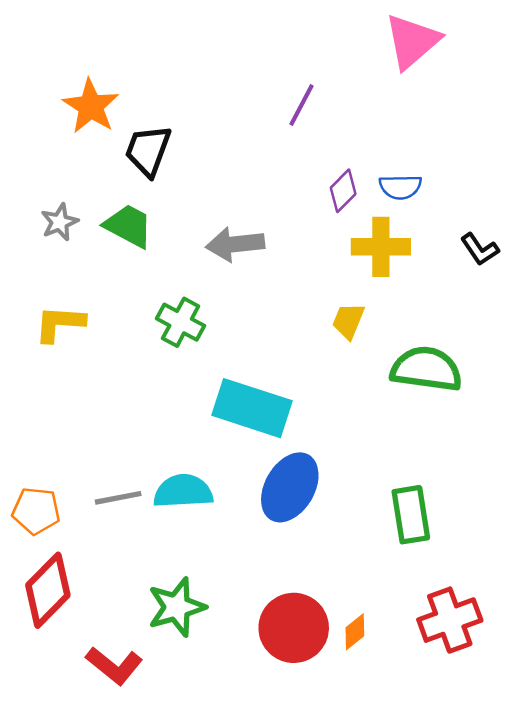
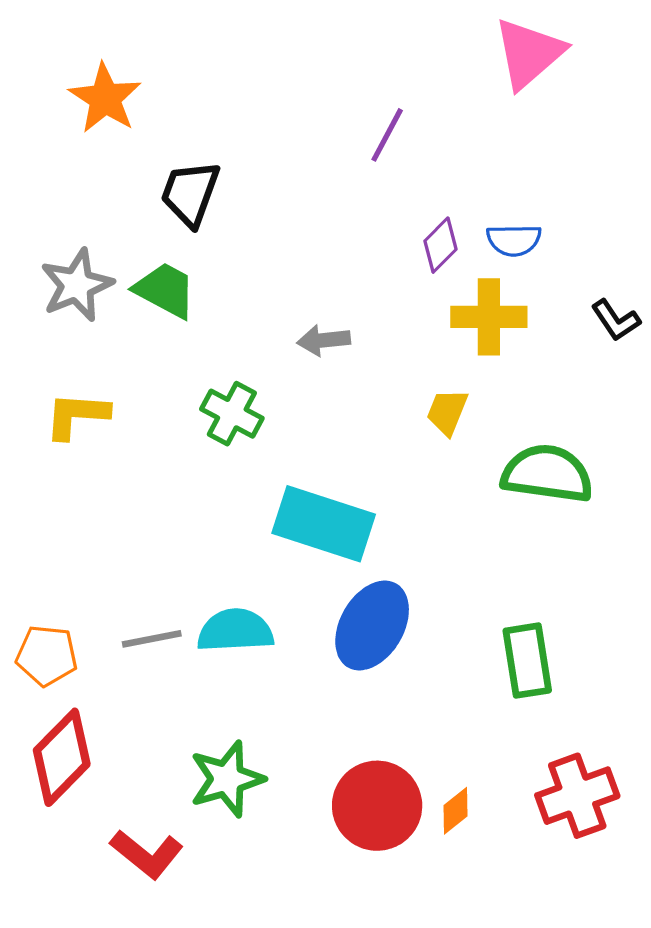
orange star: (91, 106) -> (105, 98), moved
gray star: (60, 222) -> (77, 285), size x1.5
gray arrow: (235, 244) -> (324, 340), moved, size x0.7

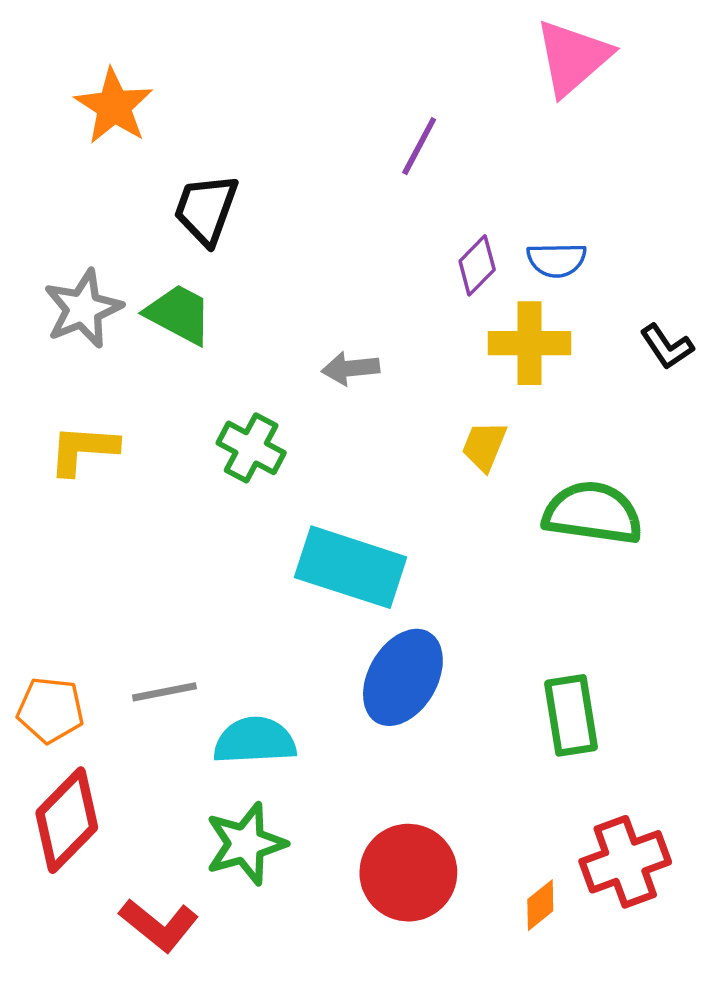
cyan semicircle: (235, 630) -> (255, 741), moved
orange diamond: (455, 811) -> (540, 905), moved

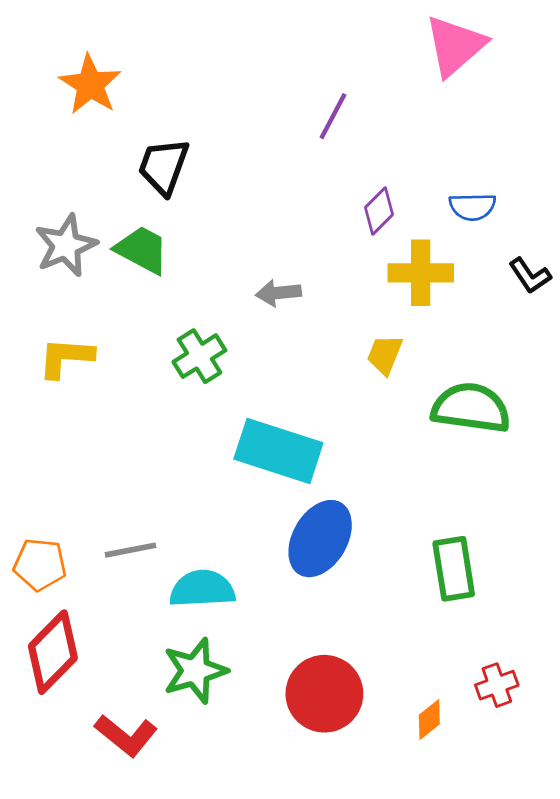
blue semicircle: (557, 260) -> (472, 207), moved
green cross: (251, 448) -> (199, 356), turned 30
red cross: (625, 862) -> (497, 685), size x0.6

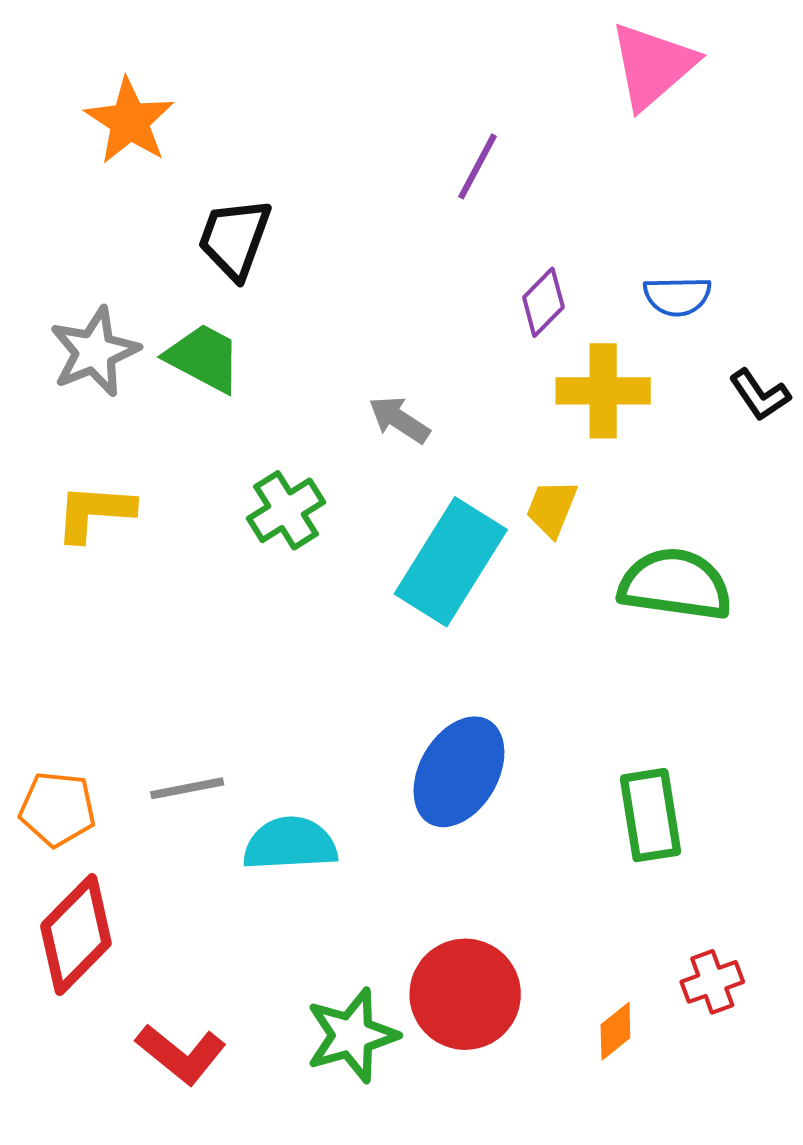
gray arrow: (278, 293) -> (399, 420), turned 39
cyan rectangle: (278, 451) -> (451, 562), moved, turned -76
green star: (195, 671) -> (352, 1035), moved

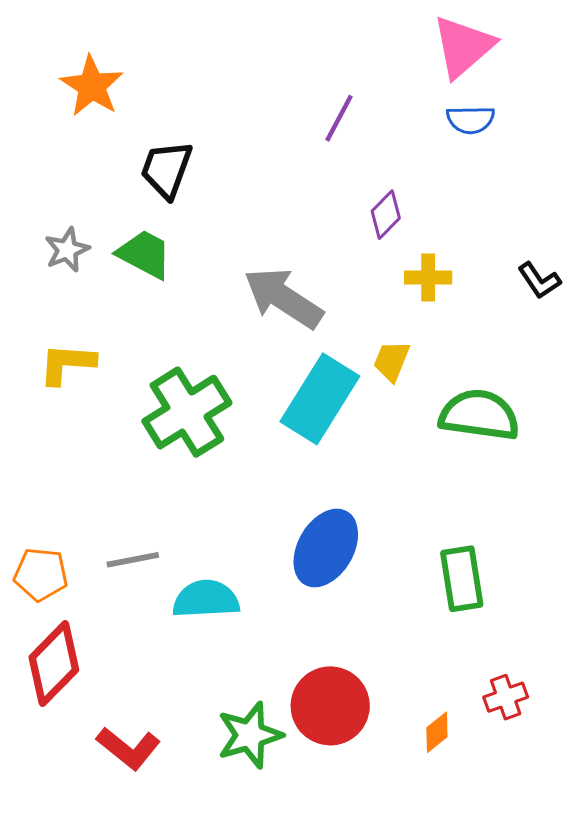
blue semicircle: (677, 296) -> (471, 120), moved
gray star: (94, 352) -> (67, 250), size x0.7
yellow cross: (603, 391) -> (428, 278), size x0.7
gray arrow: (399, 420) -> (283, 298), size x1.8
green cross: (286, 510) -> (187, 412), moved, size x1.6

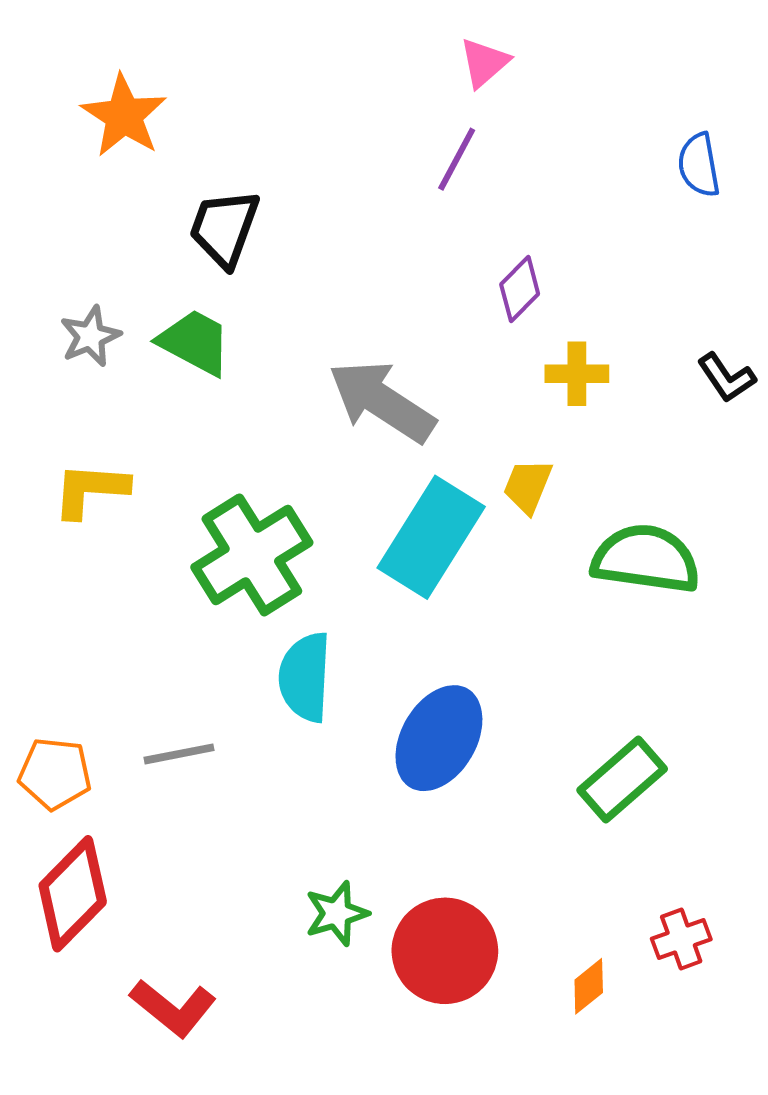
pink triangle: (463, 47) -> (484, 63), moved, size x0.6
blue semicircle: (471, 120) -> (699, 165), moved, turned 81
green rectangle: (462, 579) -> (622, 779), turned 58
cyan semicircle: (206, 599) -> (305, 677), moved, turned -84
green star: (250, 735) -> (337, 913), moved, size x0.7

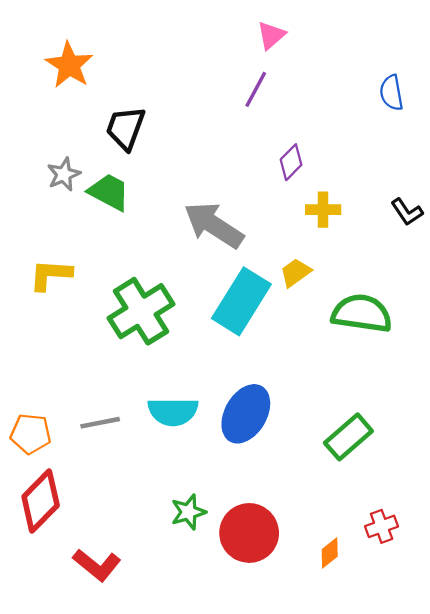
gray star: (90, 336) -> (64, 174), moved
yellow trapezoid: (528, 486) -> (295, 273), turned 32
cyan semicircle: (305, 677) -> (173, 412), moved, turned -93

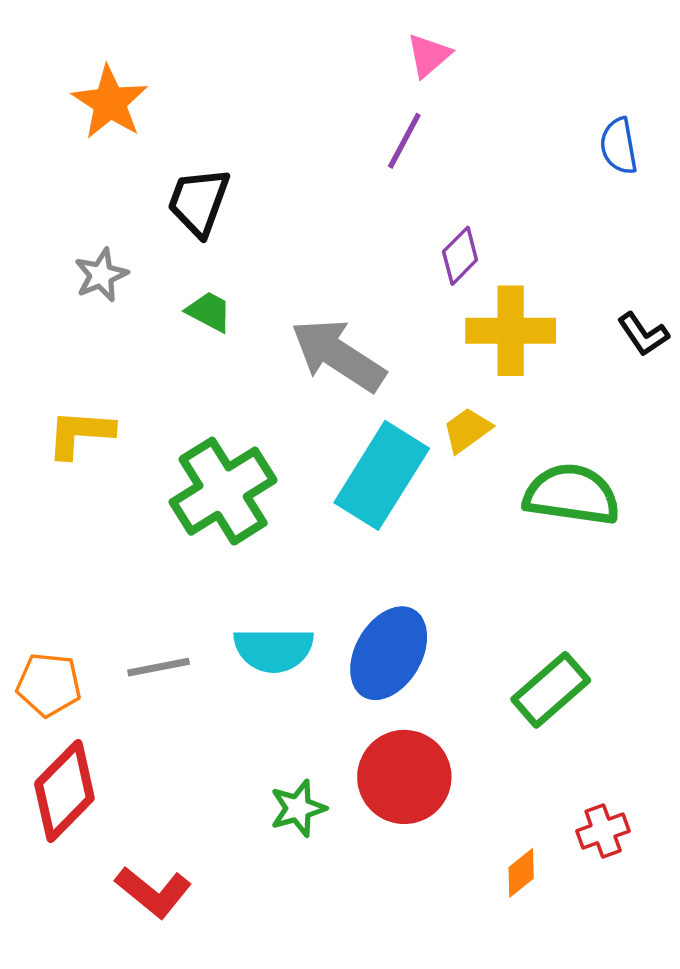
green trapezoid: (109, 192) -> (209, 312), moved, size x0.7
yellow cross: (323, 210) -> (511, 331), size x1.6
red circle: (249, 533) -> (404, 777), moved

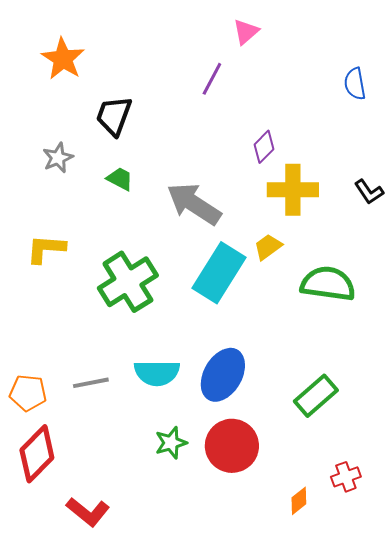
purple line: (404, 141) -> (212, 79), moved
green star: (298, 808) -> (171, 443), moved

